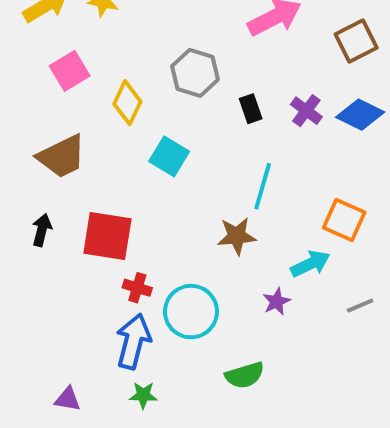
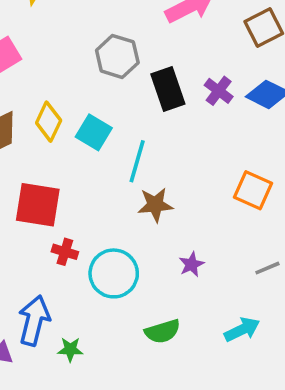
yellow diamond: (127, 103) -> (49, 122), moved
black rectangle: (251, 109) -> (168, 89), size x1.6
cyan line: (263, 186) -> (137, 161), moved
cyan arrow: (310, 264) -> (242, 330), moved
blue arrow: (133, 341) -> (34, 321), moved

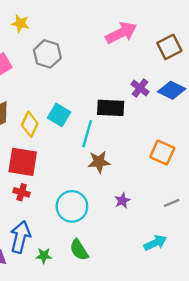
gray hexagon: (117, 56) -> (47, 54), moved
black rectangle: (168, 89) -> (111, 108), moved, turned -68
yellow diamond: (49, 122) -> (30, 124), moved
red cross: (65, 252) -> (22, 192), moved
green semicircle: (163, 331) -> (79, 250), moved, turned 75

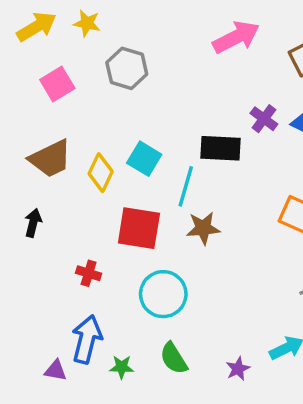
red square: (23, 162) -> (139, 228), moved
purple star: (122, 201) -> (238, 369), moved

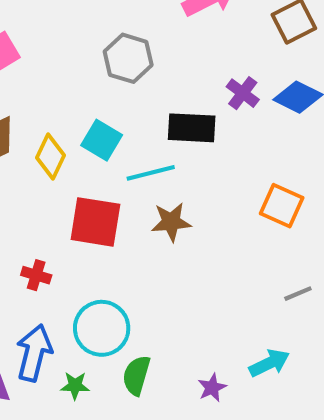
gray hexagon: (127, 68) -> (128, 58), moved
cyan line: (186, 186) -> (151, 173), turned 60
cyan circle: (163, 294) -> (102, 328), moved
green semicircle: (174, 358) -> (136, 375), turned 48

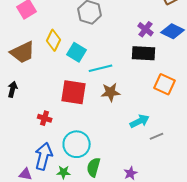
black rectangle: (192, 128) -> (144, 53), moved
yellow diamond: (50, 156) -> (54, 40), moved
gray line: (298, 294) -> (157, 136), moved
cyan arrow: (269, 363) -> (140, 121), moved

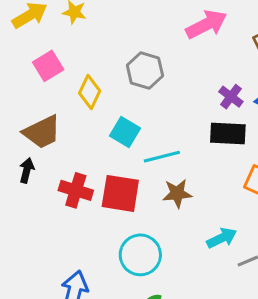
yellow diamond: (54, 40) -> (90, 92), moved
black arrow: (13, 89) -> (27, 170), moved
red cross: (45, 118) -> (76, 190), moved, size x1.5
cyan circle: (77, 144) -> (140, 255), moved

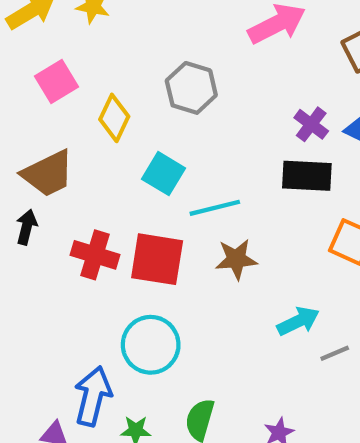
cyan circle: (140, 255) -> (151, 345), moved

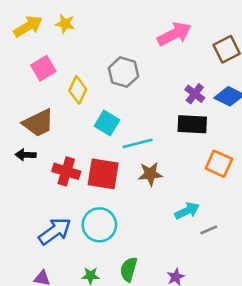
black arrow: (27, 227) -> (26, 155), turned -102
blue arrow: (93, 396) -> (55, 231), moved, turned 40

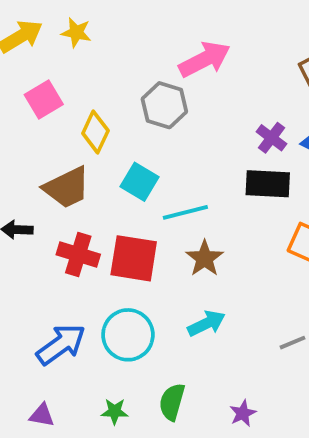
pink arrow: (174, 34) -> (205, 59), moved
brown trapezoid: (38, 123) -> (67, 188), moved
brown star: (150, 174) -> (205, 258), turned -30
cyan arrow: (187, 211) -> (206, 323), moved

